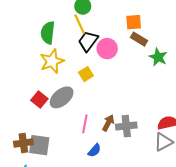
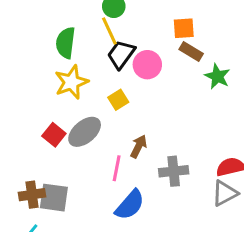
brown arrow: (108, 123) -> (139, 146), moved
blue semicircle: (94, 150) -> (130, 205), size x1.6

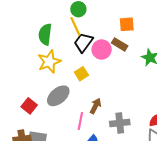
brown rectangle: (191, 52) -> (120, 44), moved
red square: (54, 135) -> (29, 106), moved

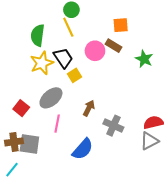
black trapezoid: (83, 42) -> (63, 58), moved, turned 110
pink line: (80, 121) -> (57, 124), moved
gray cross: (120, 123) -> (113, 126), turned 30

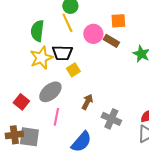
pink circle: (95, 51) -> (93, 34), moved
black trapezoid: (63, 58) -> (62, 53), turned 125

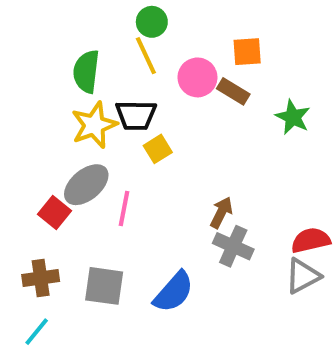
gray ellipse: (50, 92) -> (86, 185), moved
brown arrow: (87, 102) -> (221, 212), moved
pink line: (56, 117) -> (124, 209), moved
gray square: (29, 137) -> (104, 286), moved

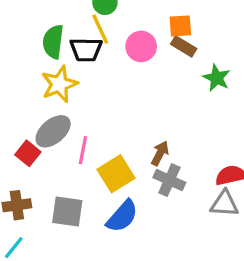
brown rectangle: (233, 91) -> (184, 46), moved
black trapezoid: (136, 115) -> (86, 50), moved
yellow square: (158, 149) -> (116, 174), moved, size x1.6
gray triangle: (303, 276) -> (224, 204), turned 32

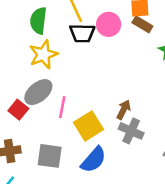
black trapezoid: (86, 50) -> (82, 33), moved

